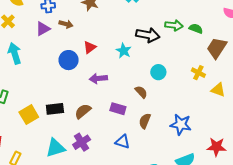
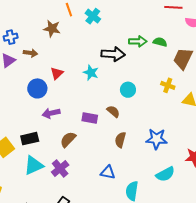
purple arrow: (98, 78) -> (51, 113), moved
purple rectangle: (118, 109) -> (90, 118), moved
brown semicircle: (83, 111) -> (68, 139), moved
blue triangle: (123, 142) -> (108, 172), moved
cyan triangle: (55, 148) -> (34, 165), moved

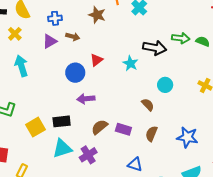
purple rectangle: (90, 118) -> (123, 129), moved

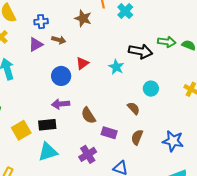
purple arrow: (86, 99) -> (61, 104), moved
brown semicircle: (100, 127) -> (88, 115), moved, turned -84
purple cross: (88, 155) -> (88, 154), moved

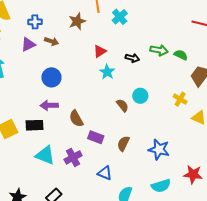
brown star: (83, 18) -> (77, 21), turned 30
black arrow: (141, 51) -> (132, 58), size x0.6
red triangle: (82, 63) -> (100, 51), moved
brown semicircle: (134, 108) -> (122, 105), moved
cyan triangle: (48, 152) -> (45, 155), moved, turned 35

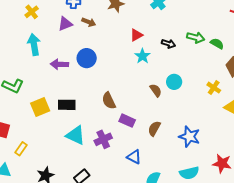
purple arrow: (49, 105) -> (59, 64), moved

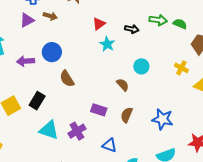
brown semicircle: (156, 90) -> (123, 85), moved
brown semicircle: (109, 101) -> (67, 79), moved
black rectangle: (67, 105) -> (37, 101), turned -54

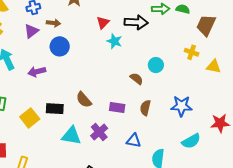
black arrow: (132, 29) -> (136, 22), size x1.6
blue circle: (52, 52) -> (60, 46), moved
cyan circle: (141, 66) -> (156, 65), moved
brown semicircle: (67, 79) -> (84, 100), moved
black rectangle: (37, 101) -> (55, 109), turned 72

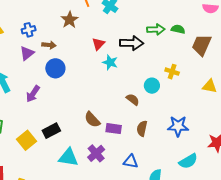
yellow cross: (192, 52) -> (172, 72), moved
purple arrow: (37, 72) -> (33, 94), turned -42
brown semicircle: (84, 100) -> (92, 120), moved
black rectangle: (55, 109) -> (51, 131), turned -30

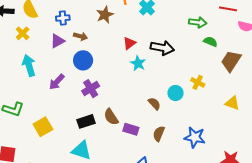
green arrow: (156, 29) -> (198, 22), moved
black rectangle: (51, 131) -> (86, 121), moved
purple cross: (96, 153) -> (91, 89), moved

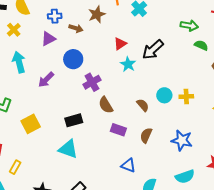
brown arrow: (80, 36) -> (76, 28), moved
black arrow: (162, 48) -> (153, 50), turned 125
yellow cross: (198, 82) -> (186, 97), moved, turned -32
purple cross: (91, 89) -> (92, 82), moved
brown semicircle: (111, 117) -> (106, 105), moved

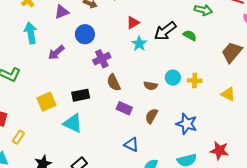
green semicircle: (201, 45) -> (190, 35), moved
brown semicircle: (143, 105) -> (151, 86), turned 136
yellow square: (31, 124) -> (46, 102), moved

